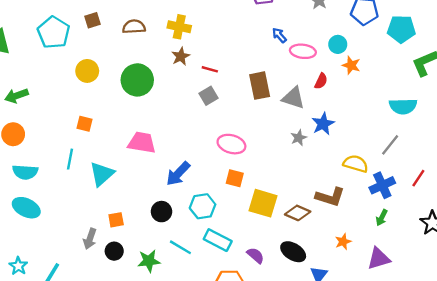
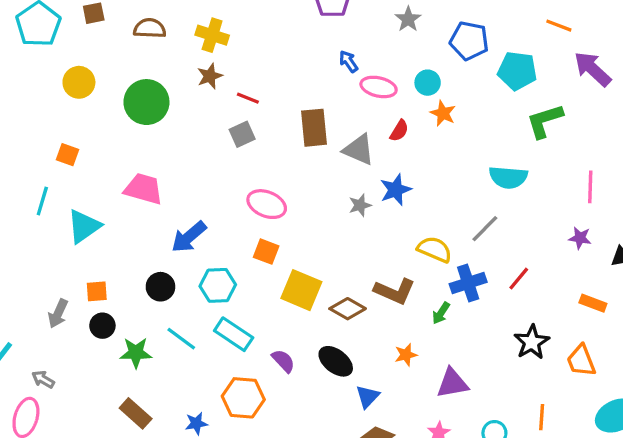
green arrow: (382, 218) -> (441, 313), moved
black circle: (114, 251) -> (102, 326), moved

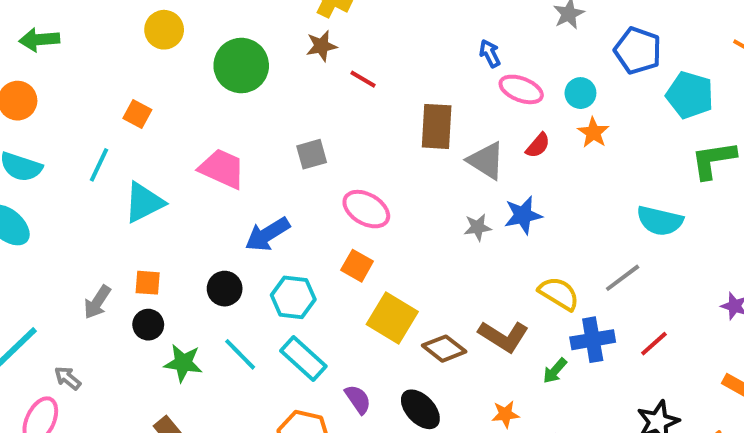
gray square: (242, 134) -> (312, 154), moved

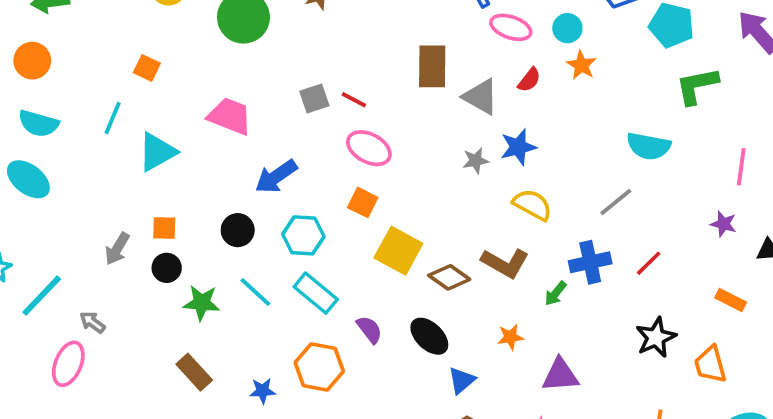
red line: (363, 79) -> (354, 100), moved
yellow semicircle: (559, 294) -> (532, 205), moved

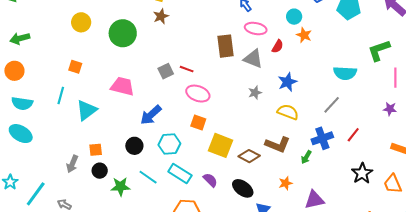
pink ellipse: (511, 27) -> (256, 29), moved
green L-shape: (697, 86) -> (379, 50), moved
blue star: (518, 147) -> (287, 82), moved
purple semicircle: (369, 329) -> (210, 180), moved

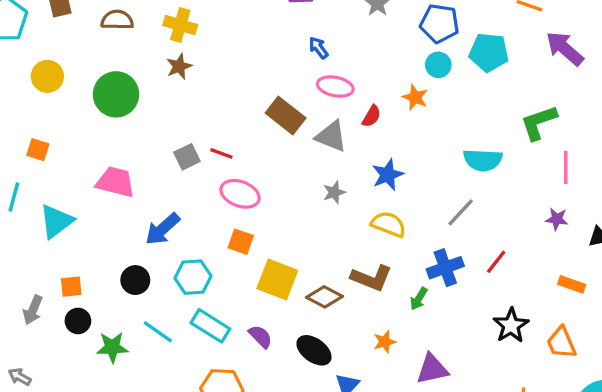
cyan circle: (294, 17) -> (438, 65), moved
brown rectangle: (226, 46) -> (286, 116), turned -45

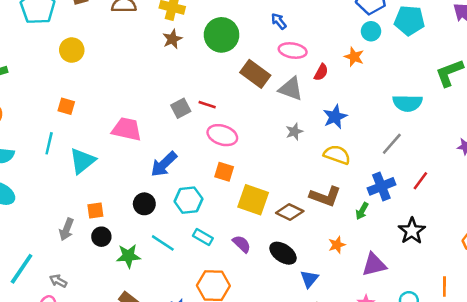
green circle: (116, 94) -> (222, 35), moved
black star: (511, 325) -> (412, 231), moved
cyan rectangle: (210, 326) -> (203, 237), size x0.7

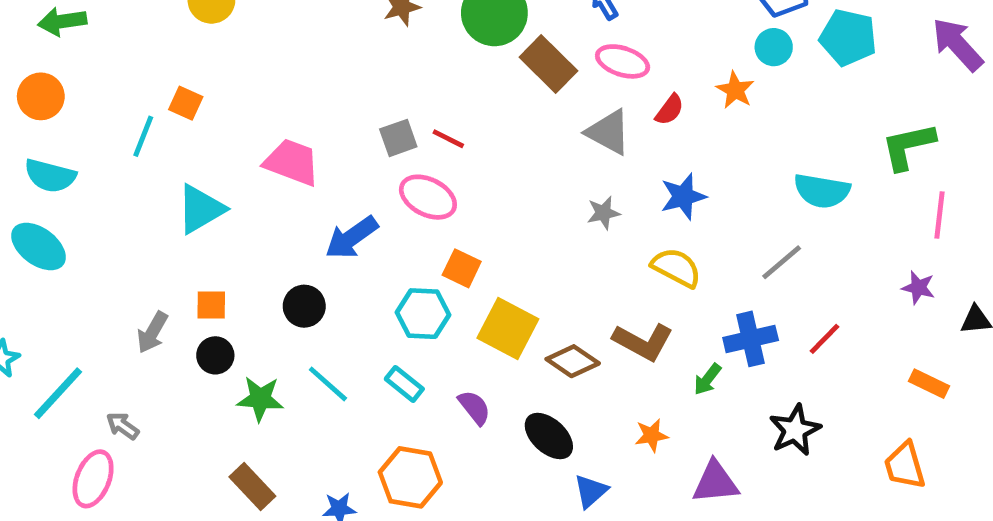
brown rectangle: (255, 74) -> (548, 64), moved
pink ellipse: (222, 135) -> (428, 197), moved
cyan line: (49, 143) -> (143, 136), moved
cyan hexagon: (188, 200) -> (423, 314), moved

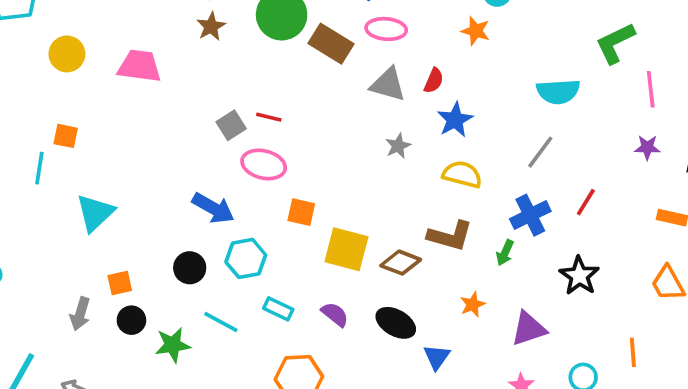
red semicircle: (670, 110) -> (434, 81), moved
pink trapezoid: (292, 162) -> (140, 66), moved
blue arrow: (351, 238) -> (213, 208), turned -102
cyan hexagon: (423, 314) -> (246, 258), moved

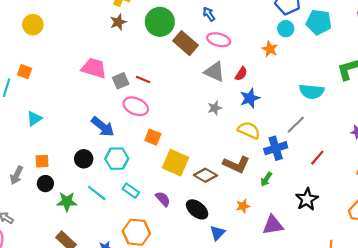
pink trapezoid: (140, 66) -> (94, 68), moved
cyan triangle: (95, 213) -> (34, 119), size x0.7
blue cross: (530, 215) -> (276, 148), moved

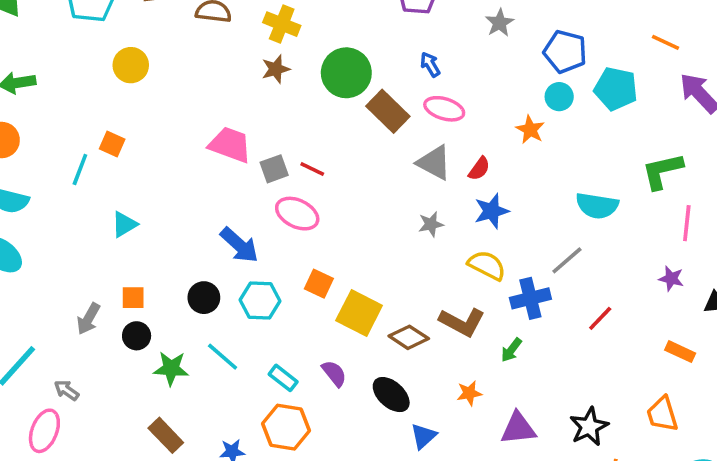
orange square: (153, 137) -> (319, 284), moved
cyan rectangle: (131, 191) -> (283, 378), moved
black star: (307, 199) -> (589, 427), moved

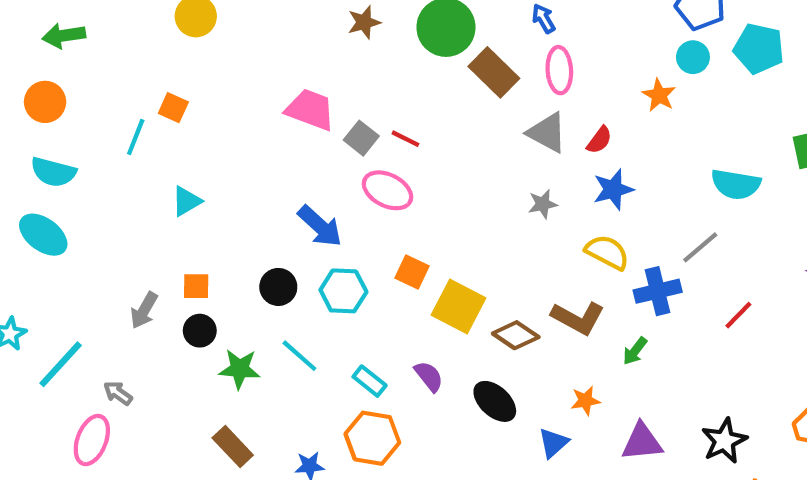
pink ellipse: (444, 109) -> (559, 70), turned 69
gray square: (274, 169) -> (361, 138), turned -32
blue triangle: (423, 436) -> (553, 443), moved

